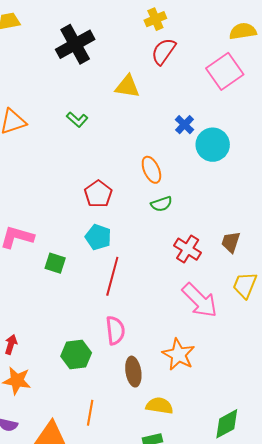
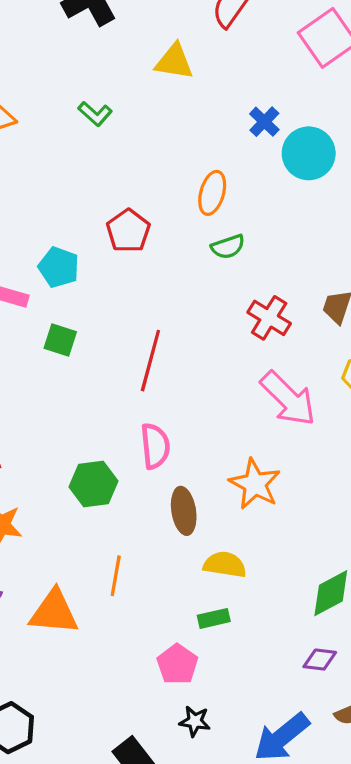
orange ellipse: (151, 170) -> (212, 193), turned 40
cyan pentagon: (98, 237) -> (59, 267), moved

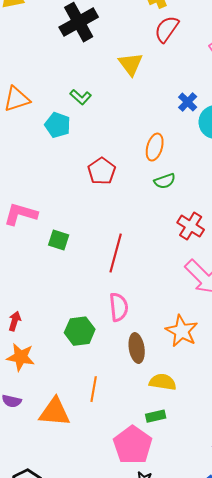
yellow triangle: (174, 62) -> (131, 64), turned 44
cyan pentagon: (59, 267) -> (58, 125), moved
pink pentagon: (177, 664) -> (133, 445), size x1.5

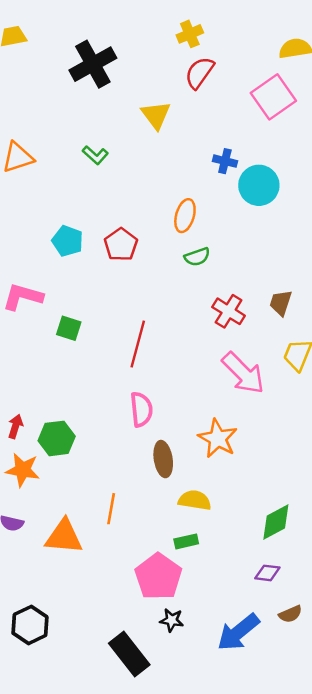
blue cross: (188, 102) -> (225, 161), turned -30
cyan pentagon: (58, 125) -> (67, 241), moved
green hexagon: (80, 331) -> (57, 438), moved

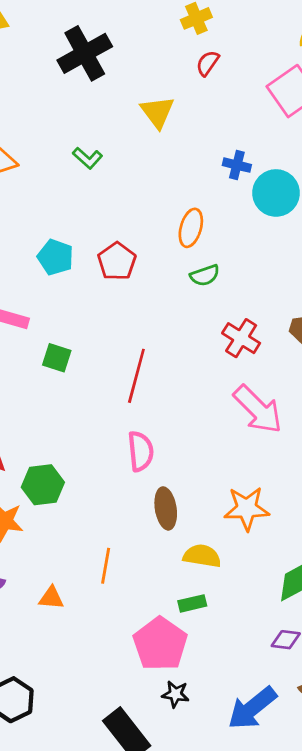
red semicircle: (200, 73) -> (208, 63), size x0.7
orange star: (218, 438) -> (247, 508), moved, turned -30
orange triangle: (64, 537) -> (51, 598), size x0.6

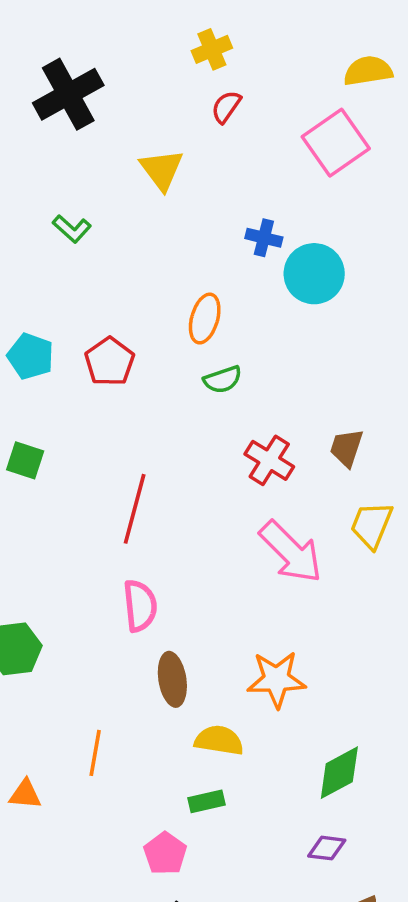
green square: (57, 358) -> (25, 460), moved
pink pentagon: (160, 644) -> (165, 853), size x0.6

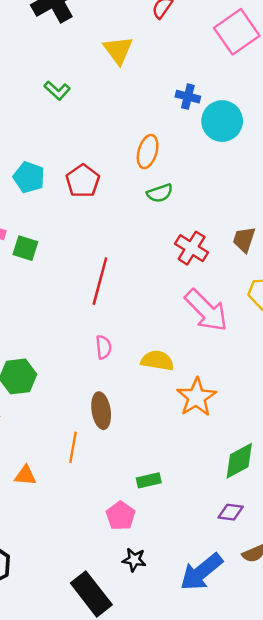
pink semicircle: (140, 606) -> (104, 347), size x0.7
brown ellipse: (172, 679) -> (101, 411), moved
orange star: (276, 679) -> (196, 397), turned -30
yellow semicircle: (219, 740) -> (157, 361), moved

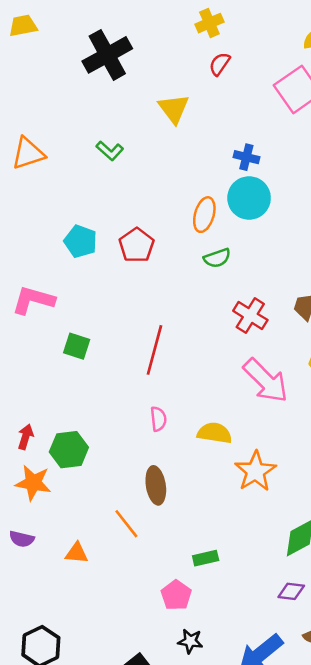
cyan circle: (222, 121) -> (249, 198), moved
green square: (25, 248) -> (77, 346), moved
orange line: (73, 447) -> (126, 524), turned -48

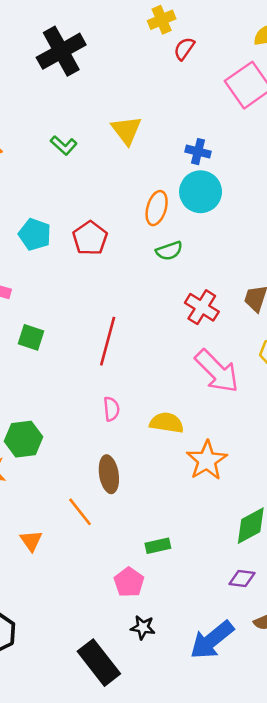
red semicircle: (220, 64) -> (184, 49), moved
yellow triangle: (174, 109) -> (126, 130), moved
orange triangle: (77, 553) -> (31, 541), turned 50

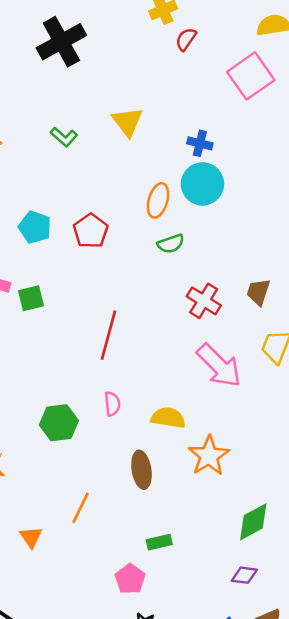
green square: (31, 337) -> (31, 298), moved, turned -32
green hexagon: (24, 439) -> (59, 423), moved
brown ellipse: (109, 474) -> (141, 470), moved
orange line: (80, 512) -> (81, 508), turned 64

